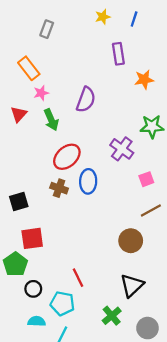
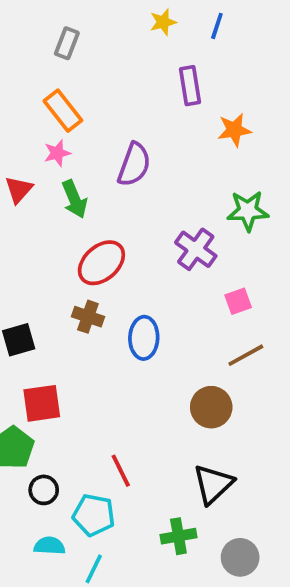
orange rectangle: (29, 68) -> (63, 111), moved
blue ellipse: (88, 181) -> (144, 338), moved
green cross: (112, 316) -> (178, 536), turned 30

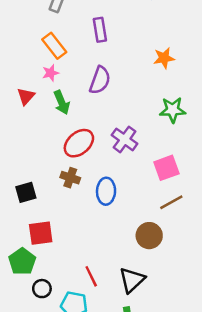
purple rectangle: (190, 86) -> (100, 30), moved
purple cross: (196, 249) -> (125, 139), moved
pink square: (238, 301) -> (166, 168), size x1.5
black triangle: (213, 484) -> (132, 280), moved

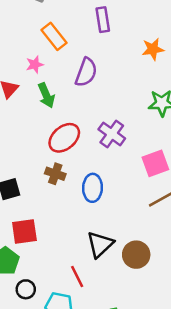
purple rectangle: (100, 30) -> (103, 20), moved
orange rectangle: (54, 46) -> (54, 36), moved
brown circle: (149, 236) -> (136, 255), moved
black triangle: (132, 280) -> (100, 244), moved

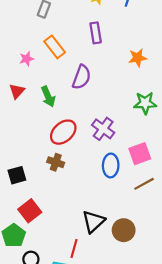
pink star: (35, 65) -> (27, 59), moved
blue ellipse: (93, 188) -> (111, 165), moved
red square: (24, 232) -> (30, 211), turned -30
red line: (77, 276) -> (74, 248), turned 42

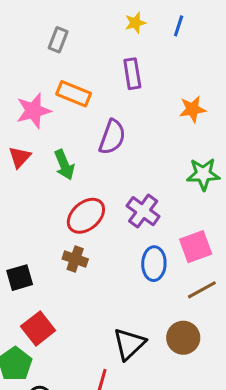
orange rectangle: (55, 47) -> (74, 94), turned -30
pink star: (27, 59) -> (33, 111), size x1.6
brown circle: (124, 230) -> (183, 338), moved

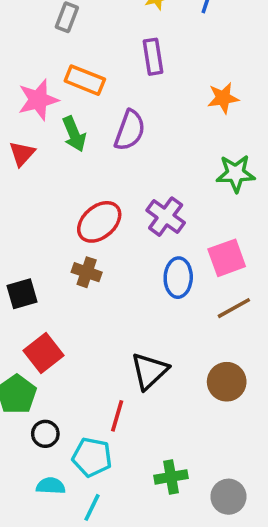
green arrow: (64, 165) -> (74, 134), moved
brown circle: (183, 338) -> (227, 382), moved

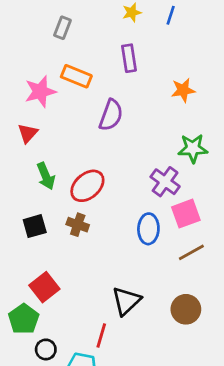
green arrow: (74, 134) -> (46, 176), moved
purple cross: (166, 217) -> (165, 182), moved
black square: (22, 294) -> (35, 226), moved

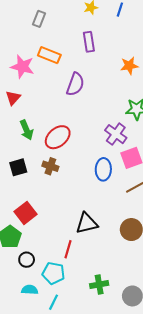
pink star: (40, 92) -> (22, 67), turned 30
black triangle: (126, 301) -> (87, 223), turned 30

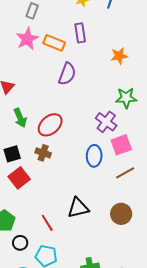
orange rectangle: (49, 55) -> (54, 43), moved
pink star: (22, 67) -> (27, 39), moved, turned 30
red square: (25, 213) -> (19, 178), moved
red line: (68, 249) -> (47, 223), moved, turned -48

